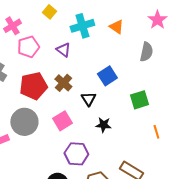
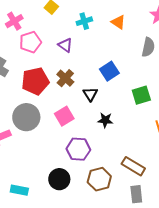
cyan cross: (82, 26) -> (84, 21), size x0.7

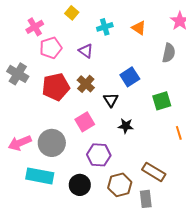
gray circle: (26, 117) -> (52, 143), moved
cyan rectangle: (19, 190) -> (40, 176), moved, size x1.5
gray rectangle: (136, 194) -> (146, 199), moved

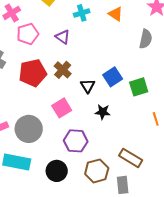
blue square: (130, 77) -> (113, 77), moved

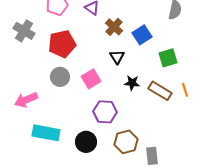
brown cross: (63, 70) -> (114, 27), moved
blue square: (113, 77) -> (142, 35), moved
gray circle: (29, 129) -> (60, 77), moved, size x0.7
brown rectangle: (131, 158) -> (160, 91), moved

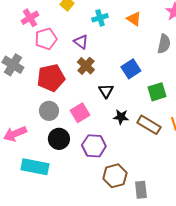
brown cross: (114, 27) -> (86, 66), moved
black circle: (86, 142) -> (59, 139), moved

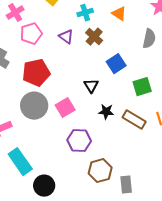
brown cross: (86, 66) -> (94, 37), moved
gray circle: (49, 111) -> (34, 106), size x1.4
black circle: (59, 139) -> (44, 186), moved
cyan rectangle: (35, 167) -> (20, 162), turned 44

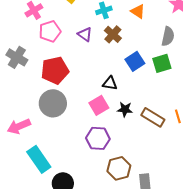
black triangle: (91, 86) -> (110, 83), turned -49
green square: (142, 87) -> (162, 63), moved
pink square: (65, 108) -> (99, 105), moved

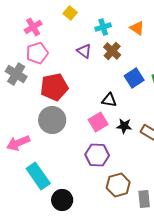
pink pentagon: (50, 31) -> (37, 53), moved

